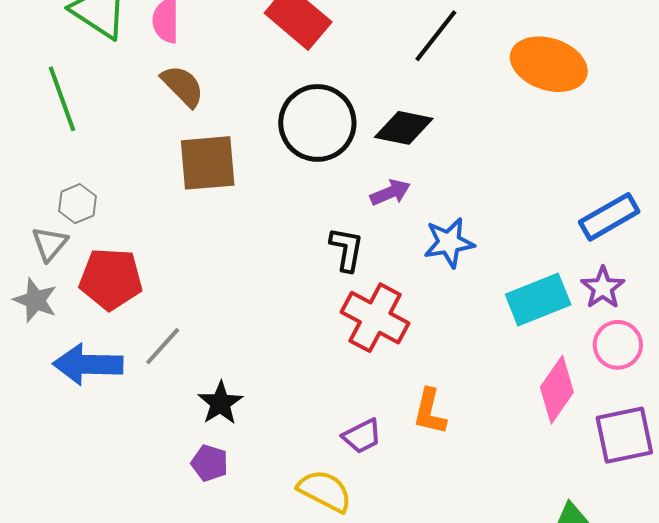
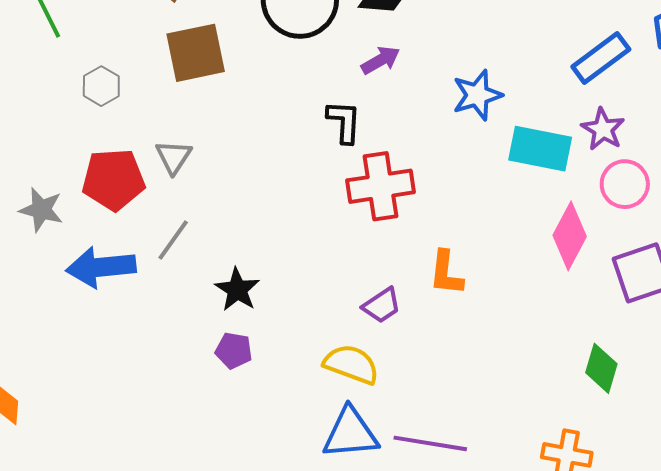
gray hexagon: (77, 204) -> (101, 86), moved
blue star: (449, 243) -> (477, 95), moved
gray triangle: (50, 244) -> (173, 157), moved
cyan rectangle: (538, 300) -> (540, 149), turned 40
red cross: (375, 318) -> (380, 186), turned -30

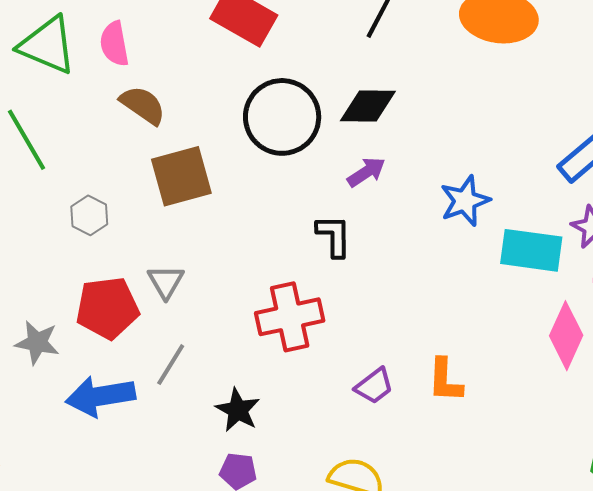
red cross: (380, 186) -> (290, 317), moved
purple trapezoid: (382, 305) -> (374, 386), moved

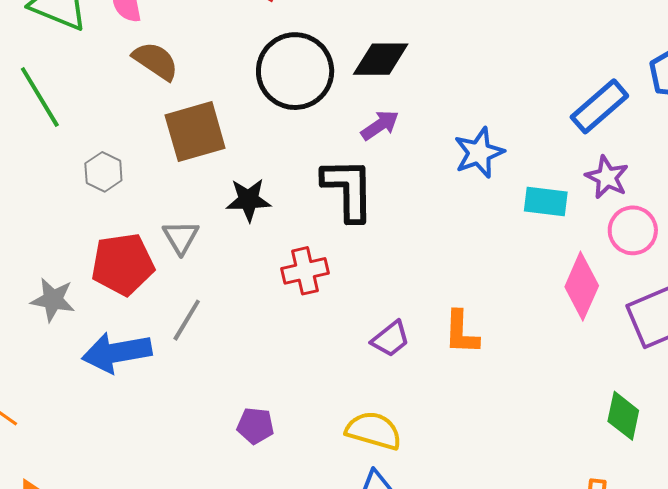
black L-shape: (334, 236) -> (348, 189), size x1.5
cyan rectangle: (531, 250) -> (546, 201), size x0.7
red cross: (290, 317) -> (305, 271), size x0.7
black star: (238, 410) -> (248, 200), moved, turned -30

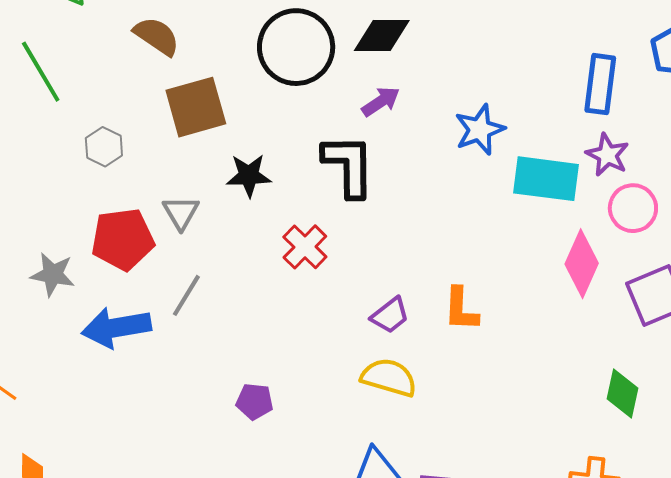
blue rectangle: (599, 106) -> (600, 84), turned -42
cyan rectangle: (546, 201) -> (546, 179), size x1.5
red cross: (305, 271) -> (305, 247), turned -33
yellow semicircle: (374, 431) -> (389, 377), moved

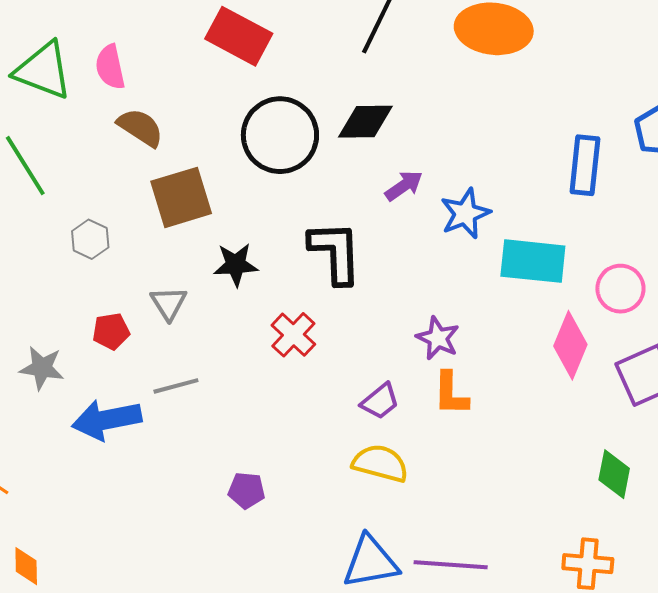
purple arrow: (381, 102) -> (404, 186), moved
purple star: (607, 155) -> (438, 338), moved
red pentagon: (123, 239) -> (111, 331), size x0.6
gray line: (186, 295) -> (176, 386), turned 45

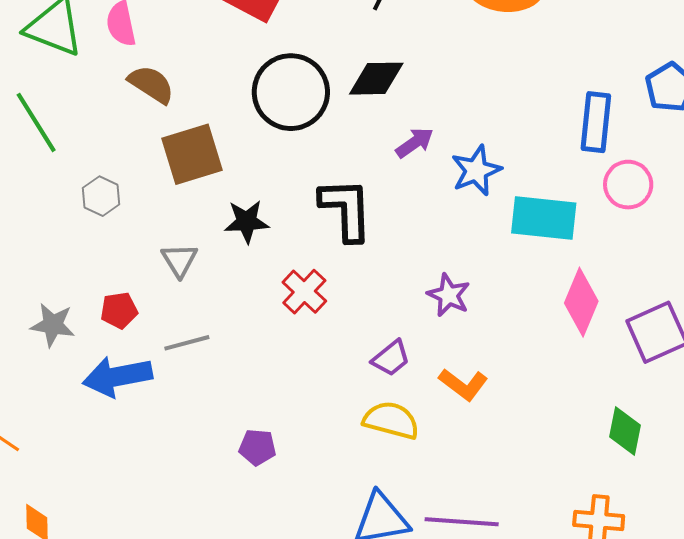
pink circle: (620, 289) -> (628, 185), moved
red pentagon: (111, 331) -> (119, 310), moved
orange L-shape: (451, 394) -> (463, 384), moved, turned -54

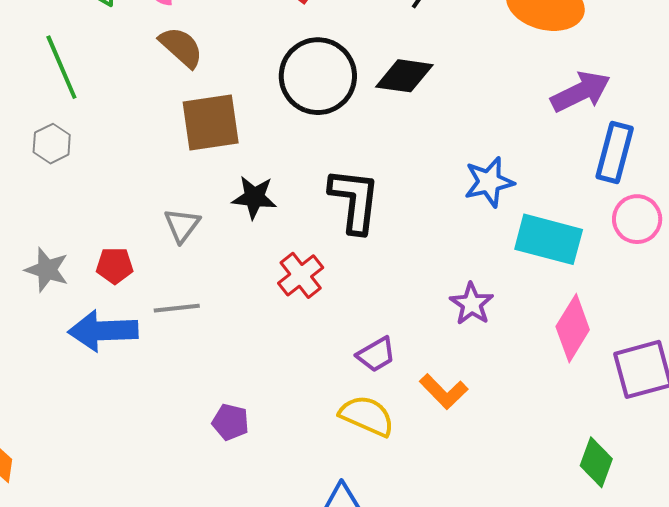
purple arrow: (415, 143) -> (581, 92), moved, size x1.5
gray hexagon: (101, 196) -> (52, 144), moved
purple star: (449, 295) -> (472, 304), moved

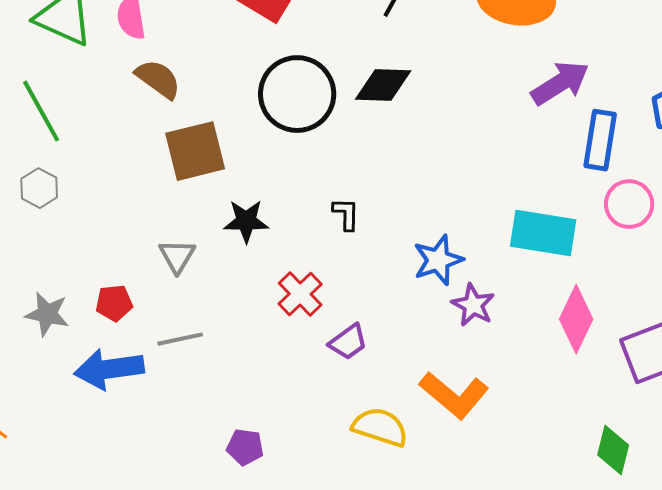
blue star: (489, 182) -> (438, 260), moved
black L-shape: (354, 200) -> (346, 214), size x0.5
purple trapezoid: (376, 354) -> (348, 342), moved
orange L-shape: (444, 391) -> (454, 395), size x1.4

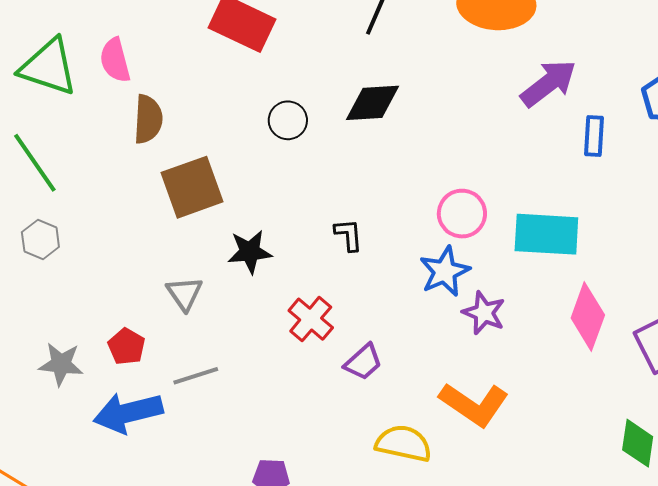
brown semicircle: (158, 79) -> (148, 119), turned 63
black circle: (297, 94) -> (288, 120), size x0.5
blue rectangle: (600, 140) -> (594, 136), size x0.7
pink circle: (629, 204) -> (462, 214), moved
red pentagon: (114, 303) -> (127, 346), turned -30

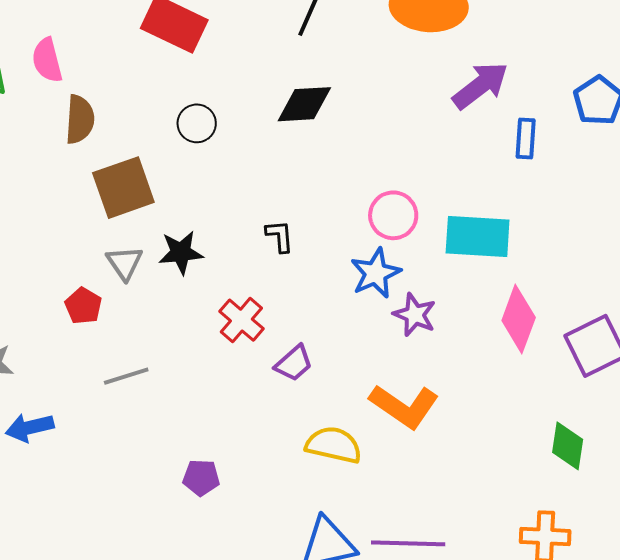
black circle: (288, 120) -> (197, 123), moved
gray triangle: (185, 293) -> (125, 263), moved
red pentagon: (127, 346) -> (83, 306), moved
blue arrow: (128, 413) -> (30, 427), moved, size x0.7

